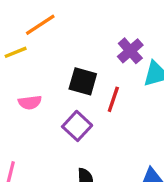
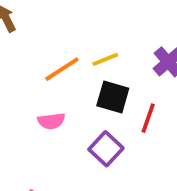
orange line: (40, 25) -> (62, 69), moved
yellow line: (16, 52) -> (105, 59), moved

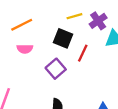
yellow line: (105, 59) -> (74, 16), moved
orange line: (62, 69) -> (22, 25), moved

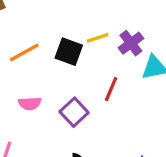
black square: (63, 38) -> (69, 52), moved
pink semicircle: (25, 49) -> (30, 103), moved

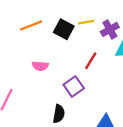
pink semicircle: (30, 103) -> (40, 66), moved
purple square: (74, 112) -> (74, 87), moved

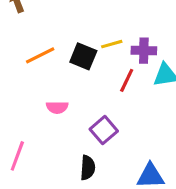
purple cross: (110, 29) -> (144, 51), turned 36
red line: (91, 61) -> (127, 80), moved

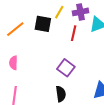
yellow line: (112, 44) -> (59, 12), turned -32
pink semicircle: (57, 107) -> (13, 63), moved, turned 104

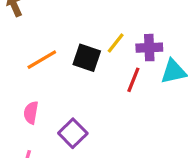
purple square: (66, 68) -> (73, 133), moved

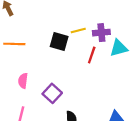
yellow line: (116, 43) -> (78, 31), turned 40
orange line: (42, 60) -> (14, 44), moved, turned 35

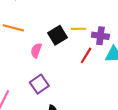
black square: (59, 41) -> (57, 35), turned 30
pink semicircle: (23, 81) -> (36, 50), moved

